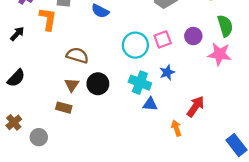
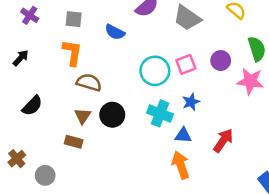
orange L-shape: (48, 19) -> (72, 53), moved
black semicircle: (16, 78) -> (32, 106), moved
blue triangle: (150, 104) -> (183, 135), moved
orange arrow: (176, 128) -> (181, 165), moved, size x1.5

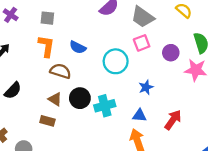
blue semicircle: (115, 32) -> (78, 47), moved
pink square: (186, 64) -> (142, 43), moved
cyan cross: (160, 113) -> (105, 106), moved, turned -36
brown triangle: (83, 116) -> (55, 99), turned -32

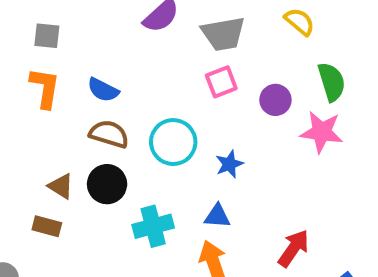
gray trapezoid: (143, 17) -> (223, 34), turned -45
cyan circle: (116, 61) -> (173, 142), moved
brown semicircle: (60, 71) -> (109, 134), moved
cyan cross: (105, 106) -> (153, 226), moved
red arrow: (173, 120) -> (294, 248), moved

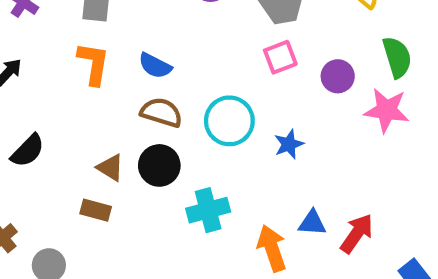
blue triangle: (217, 216) -> (312, 223), moved

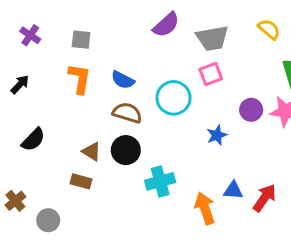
purple circle: (338, 76) -> (251, 110), moved
cyan circle: (229, 121) -> (174, 98), moved

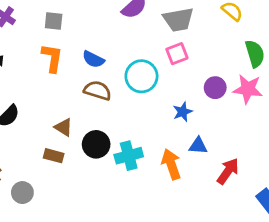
black circle: (126, 150) -> (96, 144), moved
blue triangle: (233, 190) -> (198, 146), moved
orange arrow: (205, 208) -> (171, 164), moved

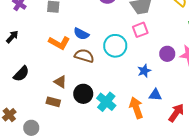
orange L-shape: (52, 58) -> (59, 43), moved, turned 110
cyan cross: (129, 156) -> (106, 102), turned -36

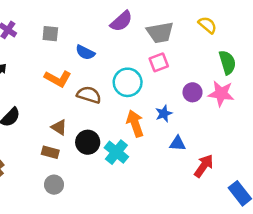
blue semicircle: (81, 34) -> (85, 52), moved
orange arrow: (136, 108) -> (135, 123), moved
gray circle: (31, 128) -> (54, 185), moved

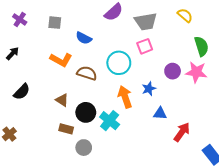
brown rectangle: (50, 152) -> (66, 129), moved
gray circle: (54, 185) -> (84, 148), moved

